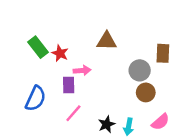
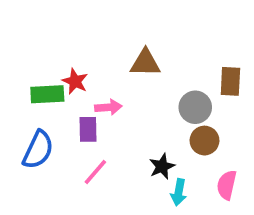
green rectangle: (38, 47) -> (47, 94), moved, turned -55
pink semicircle: (160, 122) -> (227, 185), turned 144
black star: (107, 124) -> (162, 166), moved

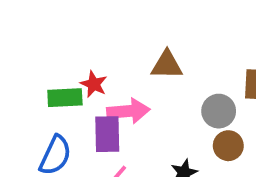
pink arrow: (108, 107) -> (128, 111), size x1.5
purple rectangle: (88, 129) -> (107, 134), size x1.4

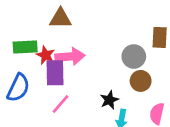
brown triangle: (167, 65) -> (60, 18), moved
red star: (94, 84) -> (45, 55), moved

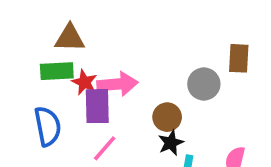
brown triangle: (60, 18) -> (70, 38), moved
brown circle: (141, 81) -> (167, 117), moved
blue semicircle: (18, 88) -> (48, 126), turned -36

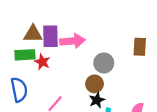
pink arrow: (117, 84) -> (72, 41), moved
gray circle: (204, 84) -> (104, 63), moved
purple rectangle: (97, 106) -> (50, 36), moved

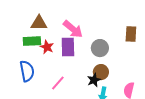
purple rectangle: (50, 36) -> (68, 47), moved
pink arrow: (72, 41) -> (73, 29), turned 45
brown circle: (94, 84) -> (101, 72), moved

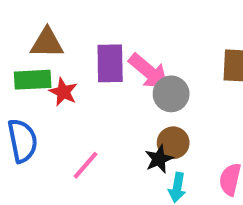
pink arrow: (73, 29) -> (149, 71), moved
purple rectangle: (68, 47) -> (110, 63), moved

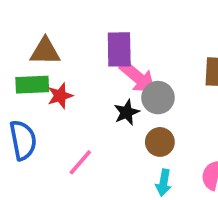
purple rectangle: (110, 63) -> (119, 49), moved
red star: (63, 92) -> (60, 96), turned 30
black star: (159, 159) -> (127, 112), moved

